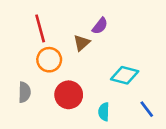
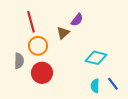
gray semicircle: (24, 92) -> (19, 61), moved
red circle: (69, 95) -> (42, 73), moved
cyan semicircle: (104, 112) -> (95, 86), moved

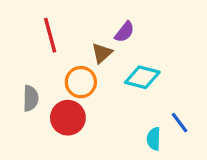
orange circle: (38, 46) -> (81, 82), moved
cyan diamond: (96, 58) -> (142, 77), moved
blue line: (113, 84) -> (180, 123), moved

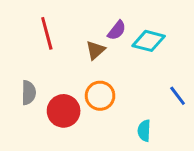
cyan diamond: (142, 77) -> (149, 41), moved
orange circle: (81, 82) -> (100, 96), moved
blue line: (180, 123) -> (178, 96), moved

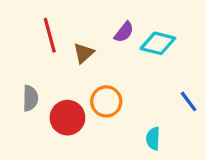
brown triangle: (95, 50) -> (84, 53), moved

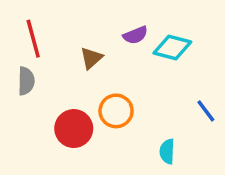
purple semicircle: (124, 32) -> (135, 35), turned 30
red line: (50, 35) -> (33, 39), moved
gray semicircle: (30, 98) -> (26, 81), moved

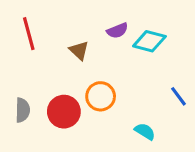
brown triangle: (91, 58) -> (79, 50), turned -35
gray semicircle: (26, 81) -> (23, 110), moved
cyan semicircle: (167, 151) -> (145, 131), turned 120

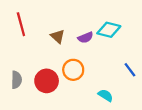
purple semicircle: (117, 31) -> (85, 38), moved

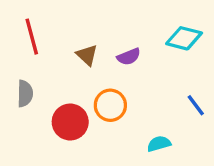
cyan diamond: (109, 30) -> (184, 38), moved
gray semicircle: (16, 80) -> (25, 94), moved
cyan semicircle: (105, 95) -> (159, 144), turned -48

